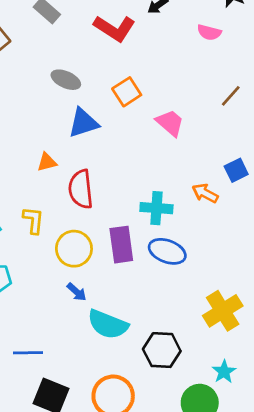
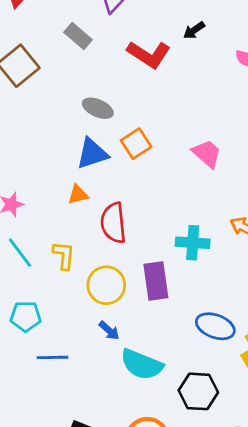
orange square: (127, 92) -> (136, 144), moved
blue triangle: (83, 123) -> (92, 154), moved
blue ellipse: (167, 251) -> (215, 326), moved
blue line: (28, 353) -> (52, 357), moved

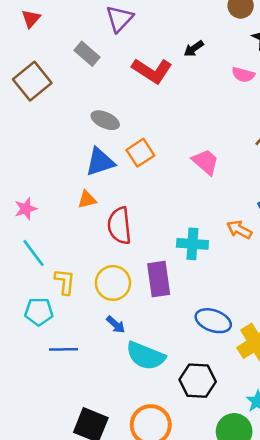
yellow L-shape: (64, 255) -> (65, 282), moved

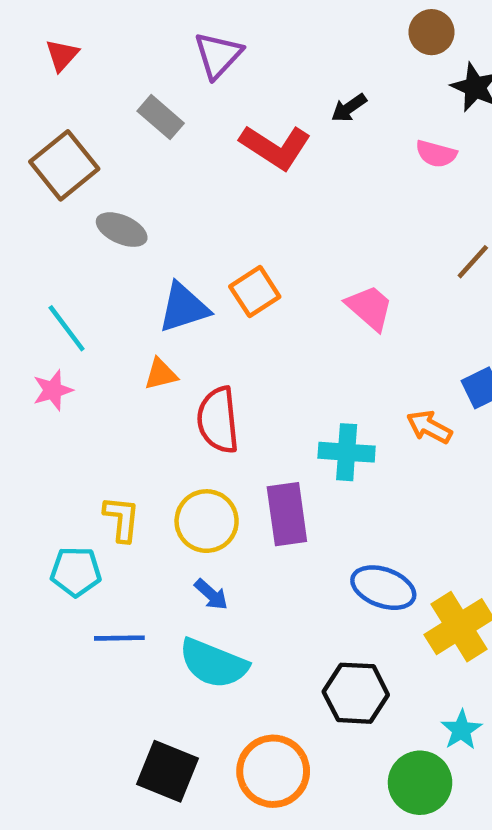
gray ellipse: (105, 120) -> (122, 230), moved
cyan line: (34, 253) -> (67, 328), moved
cyan semicircle: (146, 356) -> (213, 663), moved

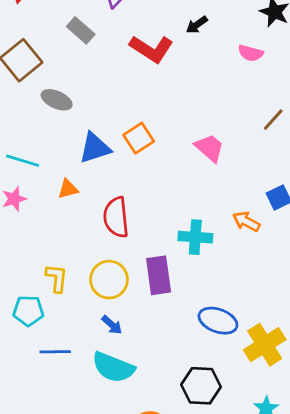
cyan line: (67, 328) -> (23, 161), turned -36
orange triangle: (161, 374) -> (68, 189), moved

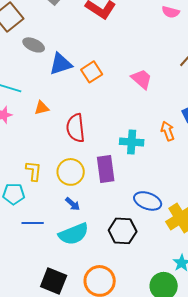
blue triangle: (95, 148) -> (61, 64), moved
orange arrow: (246, 222) -> (168, 131), turned 42
cyan semicircle: (113, 367) -> (74, 234), turned -44
black hexagon: (201, 386) -> (123, 231), moved

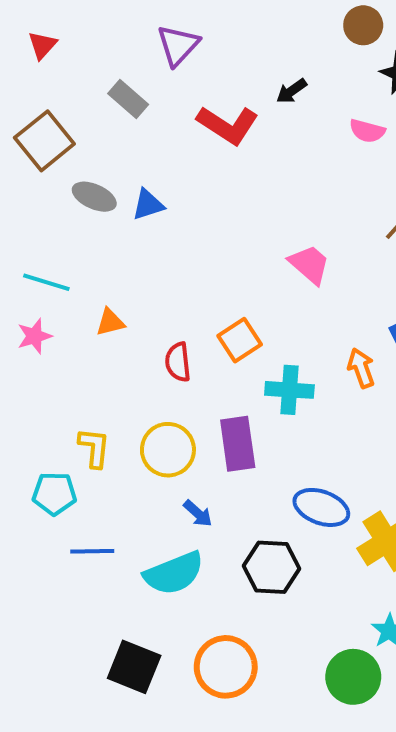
blue triangle: (61, 64) -> (148, 205), moved, size x0.7
orange square: (92, 72) -> (240, 340), moved
red semicircle: (76, 128) -> (178, 362), size x0.7
blue arrow: (73, 204) -> (198, 513), moved

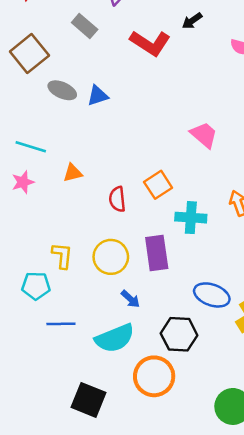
orange circle: (226, 667) -> (154, 376), moved

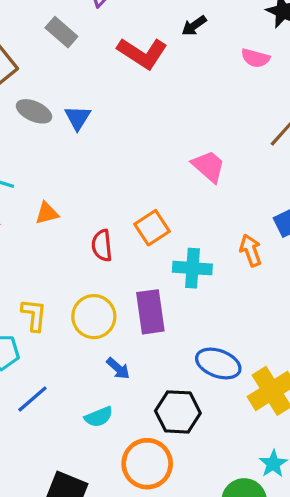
blue triangle: (98, 96) -> (78, 118), turned -40
blue line: (61, 324) -> (32, 399), turned -40
cyan semicircle: (115, 338) -> (99, 417), size x0.6

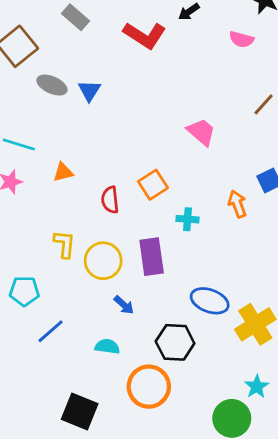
cyan cross: (192, 268) -> (188, 219), size x0.7
yellow L-shape: (34, 315) -> (64, 244), moved
cyan semicircle: (99, 417) -> (107, 346), turned -150

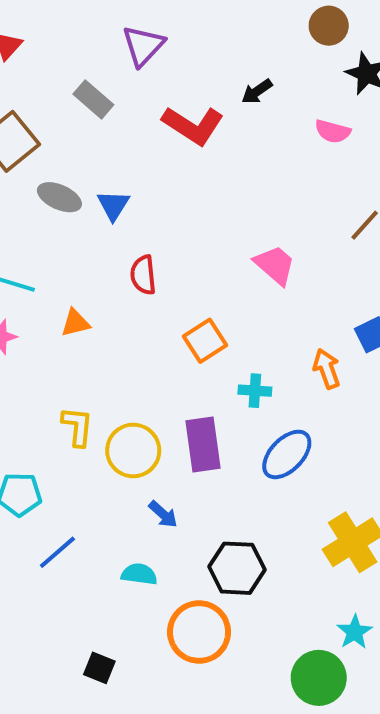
red semicircle: (110, 200) -> (143, 275), moved
blue ellipse: (210, 301) -> (287, 454), moved, turned -66
black square: (80, 411) -> (99, 668), size x0.6

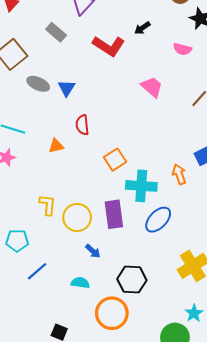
pink trapezoid: (275, 265) -> (152, 87), moved
orange triangle: (75, 323) -> (56, 146), moved
cyan cross: (255, 391) -> (141, 186), size x1.8

